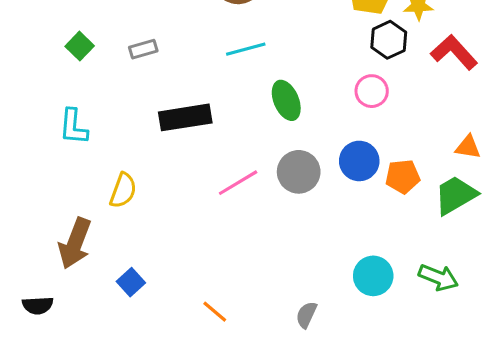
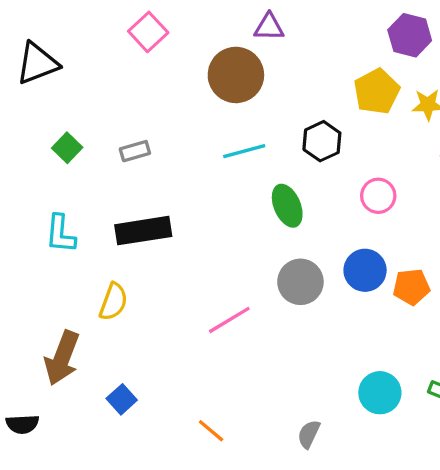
black hexagon: (389, 40) -> (322, 141), moved
black rectangle: (185, 117) -> (143, 231), moved
pink line: (238, 183) -> (229, 320), moved

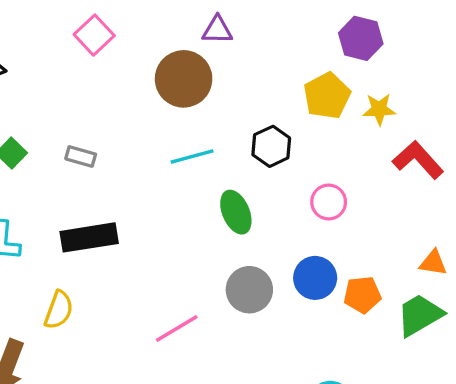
gray rectangle: (135, 151) -> (81, 156), turned 32

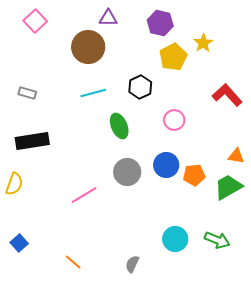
purple hexagon: (361, 38) -> (160, 23), moved
yellow star: (379, 109) -> (203, 43), moved, turned -30

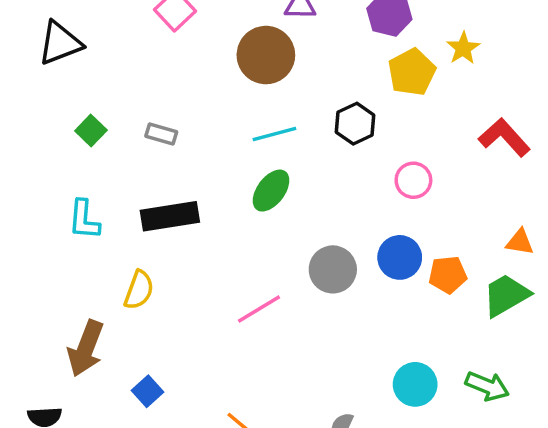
green ellipse: (119, 126) -> (271, 191), moved, turned 60

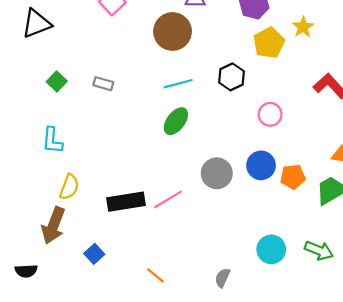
black rectangle: (170, 216) -> (126, 202), moved
yellow semicircle: (139, 290) -> (69, 187), moved

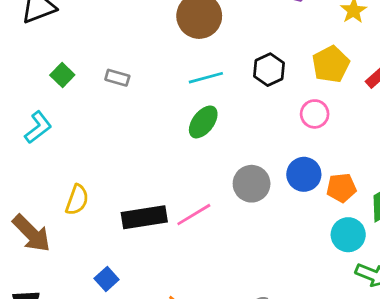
yellow pentagon: (269, 43) -> (331, 64), moved
cyan L-shape: (52, 140) -> (38, 127), moved, turned -132
brown arrow: (53, 226) -> (31, 233), moved, turned -66
cyan circle: (271, 249) -> (348, 235), moved

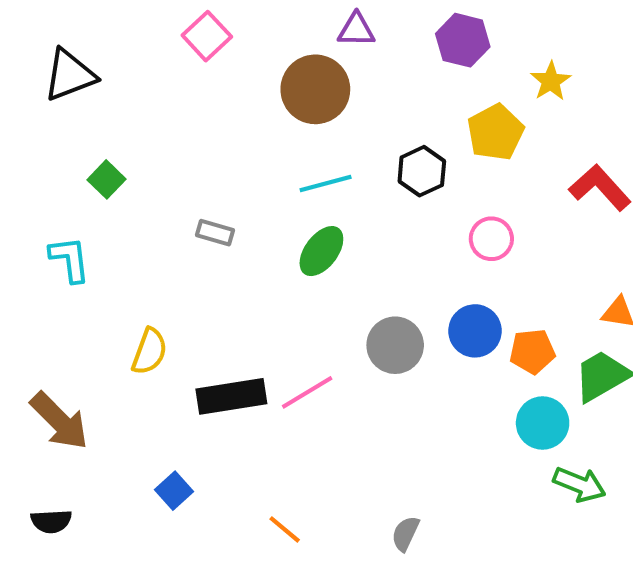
yellow pentagon: (331, 64) -> (495, 132), moved
gray rectangle: (117, 78) -> (215, 233), moved
cyan L-shape: (38, 127) -> (70, 259), turned -60
yellow semicircle: (77, 200) -> (149, 351), moved

